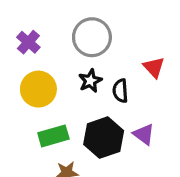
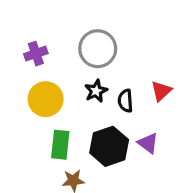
purple cross: (28, 42) -> (36, 54), turned 30
red triangle: (154, 67) -> (161, 91), moved, turned 30
green rectangle: (53, 136) -> (60, 145), turned -68

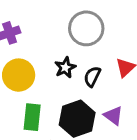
gray circle: (98, 49) -> (86, 28), moved
black semicircle: (125, 101) -> (92, 77), turned 30

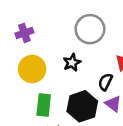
black semicircle: (92, 77) -> (105, 82), moved

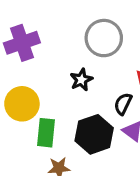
purple cross: (24, 33) -> (22, 43), size x1.5
yellow circle: (32, 69) -> (22, 104), moved

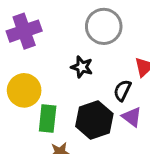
black star: (81, 80) -> (82, 67), turned -30

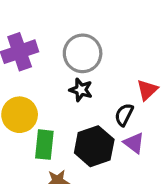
gray circle: (104, 26) -> (83, 53), moved

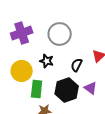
black star: (81, 90) -> (47, 61), moved
black semicircle: (124, 115) -> (77, 65), moved

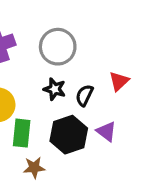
black star: (47, 61) -> (55, 89), moved

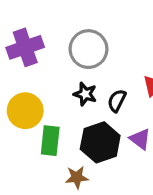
brown star: (34, 168) -> (77, 177), moved

